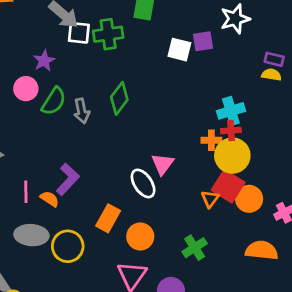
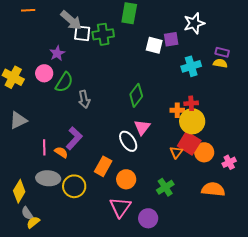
green diamond: (119, 98) -> (136, 95), moved
gray arrow: (82, 111) -> (84, 99), moved
cyan cross: (231, 111) -> (191, 66), moved

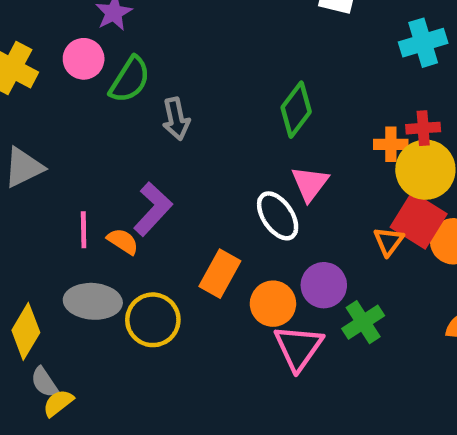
pink triangle: (120, 207) -> (298, 348), moved
purple circle: (148, 218) -> (324, 285), moved

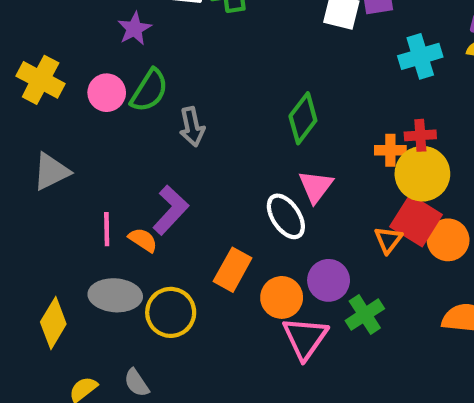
pink circle: (84, 59) -> (107, 93), moved
gray semicircle: (44, 382) -> (137, 383), moved

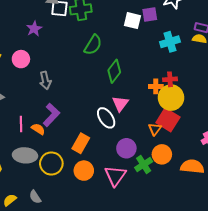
green semicircle: (149, 91) -> (93, 45), moved
gray arrow: (192, 127) -> (45, 80), moved
orange circle: (448, 240) -> (162, 154), moved
orange circle: (282, 297) -> (84, 171), moved

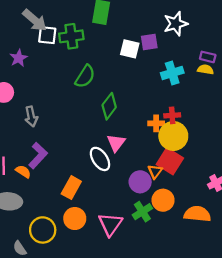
purple circle: (126, 148) -> (140, 182), moved
yellow circle: (51, 163) -> (43, 230), moved

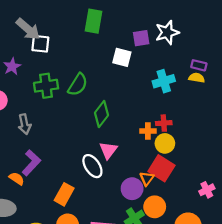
green cross: (71, 36) -> (46, 86), moved
purple square: (149, 42) -> (141, 38), moved
yellow circle: (173, 136) -> (165, 143), size x0.7

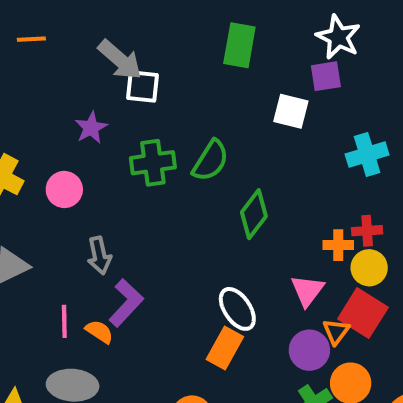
white star: (167, 32) -> (338, 37), moved, turned -30
gray arrow: (25, 124) -> (99, 255), moved
pink triangle: (108, 150) -> (307, 290), moved
orange rectangle: (64, 194) -> (225, 348), moved

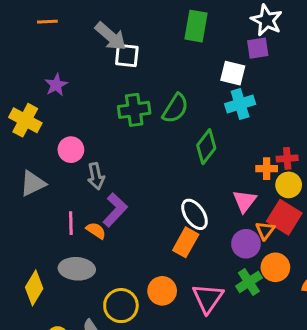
purple star: (91, 128) -> (56, 85), moved
cyan cross: (367, 154) -> (240, 104), moved
pink circle: (64, 189) -> (71, 150), moved

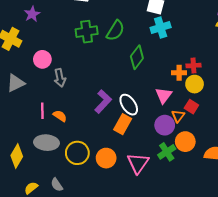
purple L-shape: (115, 210) -> (103, 102), moved
red square: (284, 217) -> (191, 107), size x0.6
yellow circle: (121, 306) -> (77, 153), moved

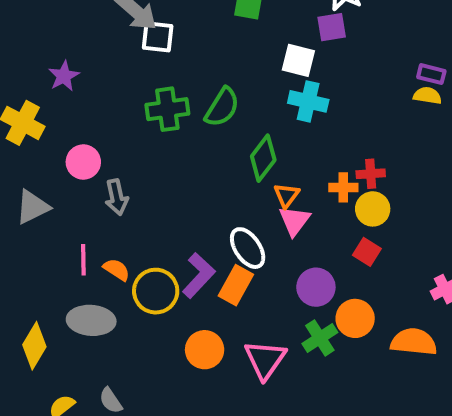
cyan cross: (161, 27) -> (308, 101), turned 30
pink triangle: (164, 95) -> (294, 221), moved
purple L-shape: (103, 102) -> (199, 275), moved
orange triangle: (178, 116) -> (287, 195), moved
yellow circle: (77, 153) -> (156, 291), moved

